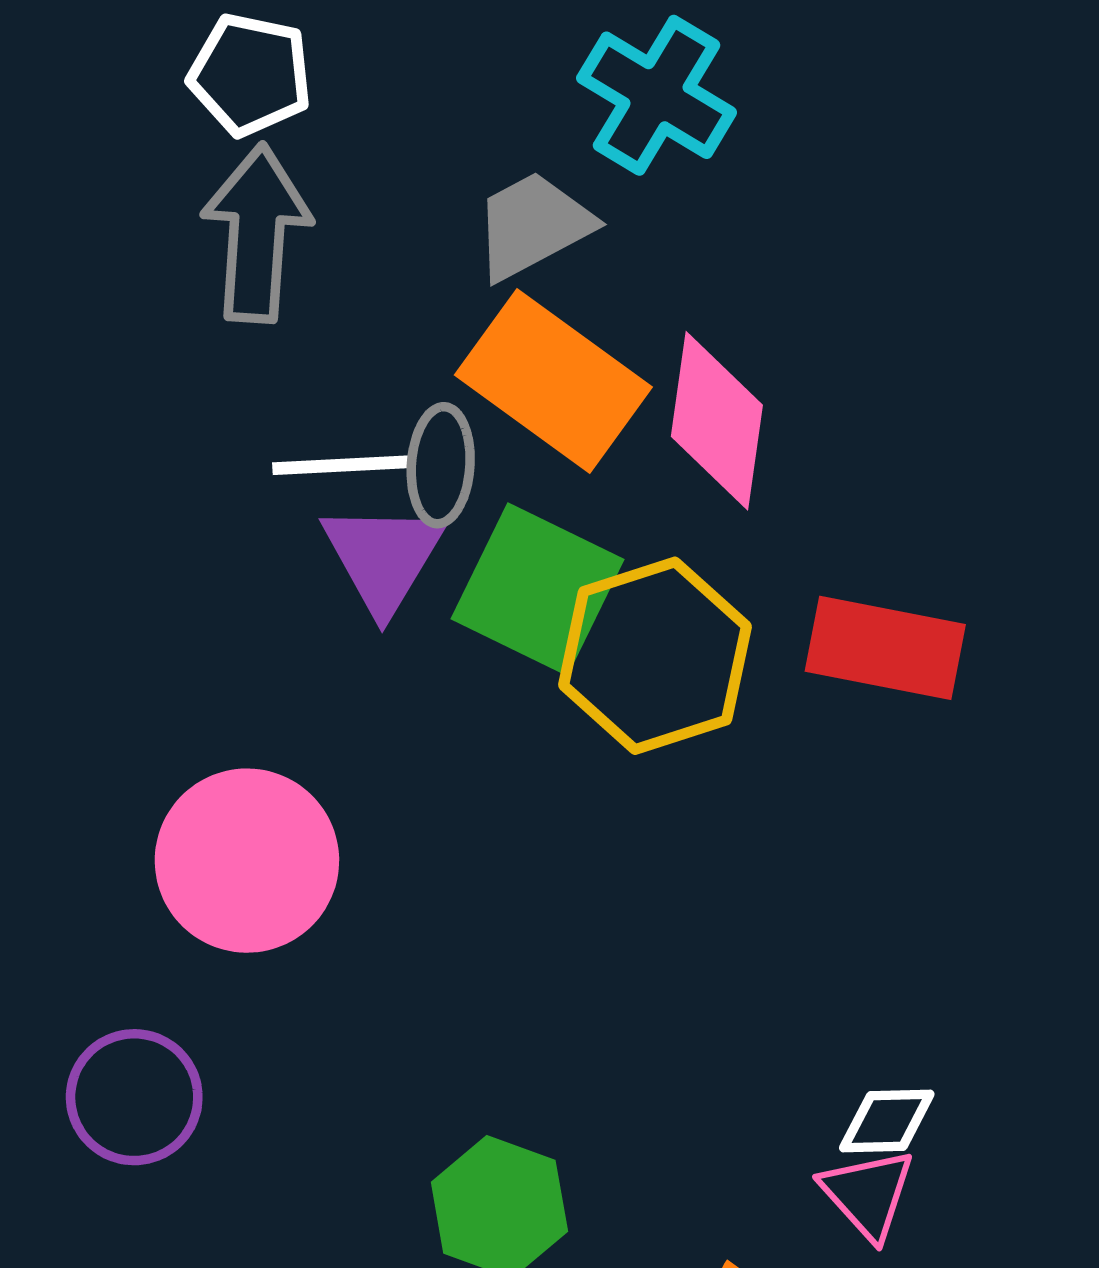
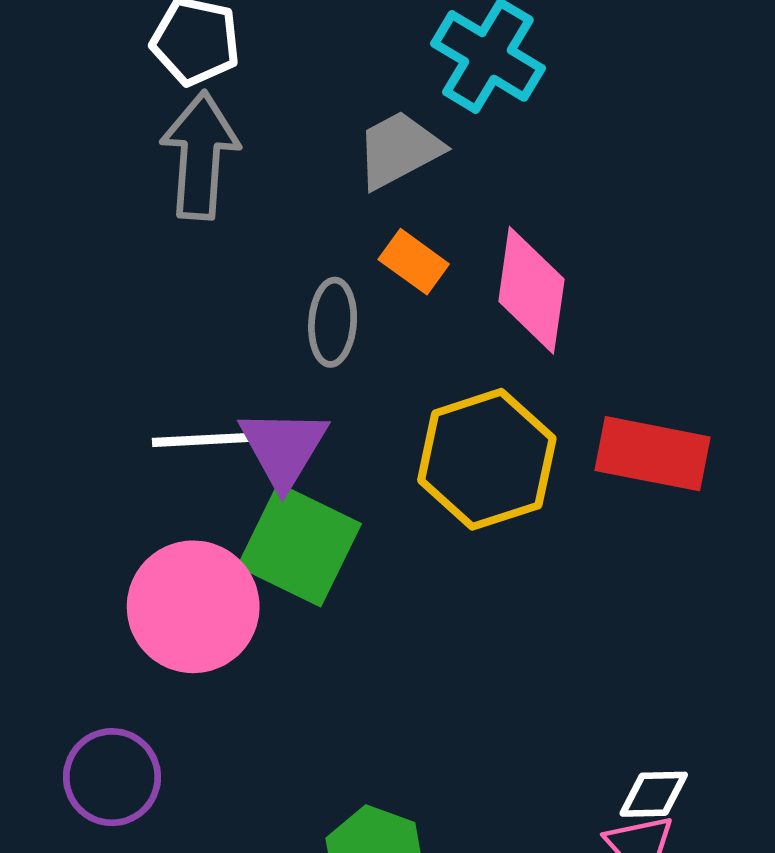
orange rectangle: (553, 381) -> (414, 262), size x0.5
white line: (341, 465) -> (201, 440), moved
purple triangle: (383, 557) -> (283, 448), moved
green square: (538, 589) -> (299, 545), moved

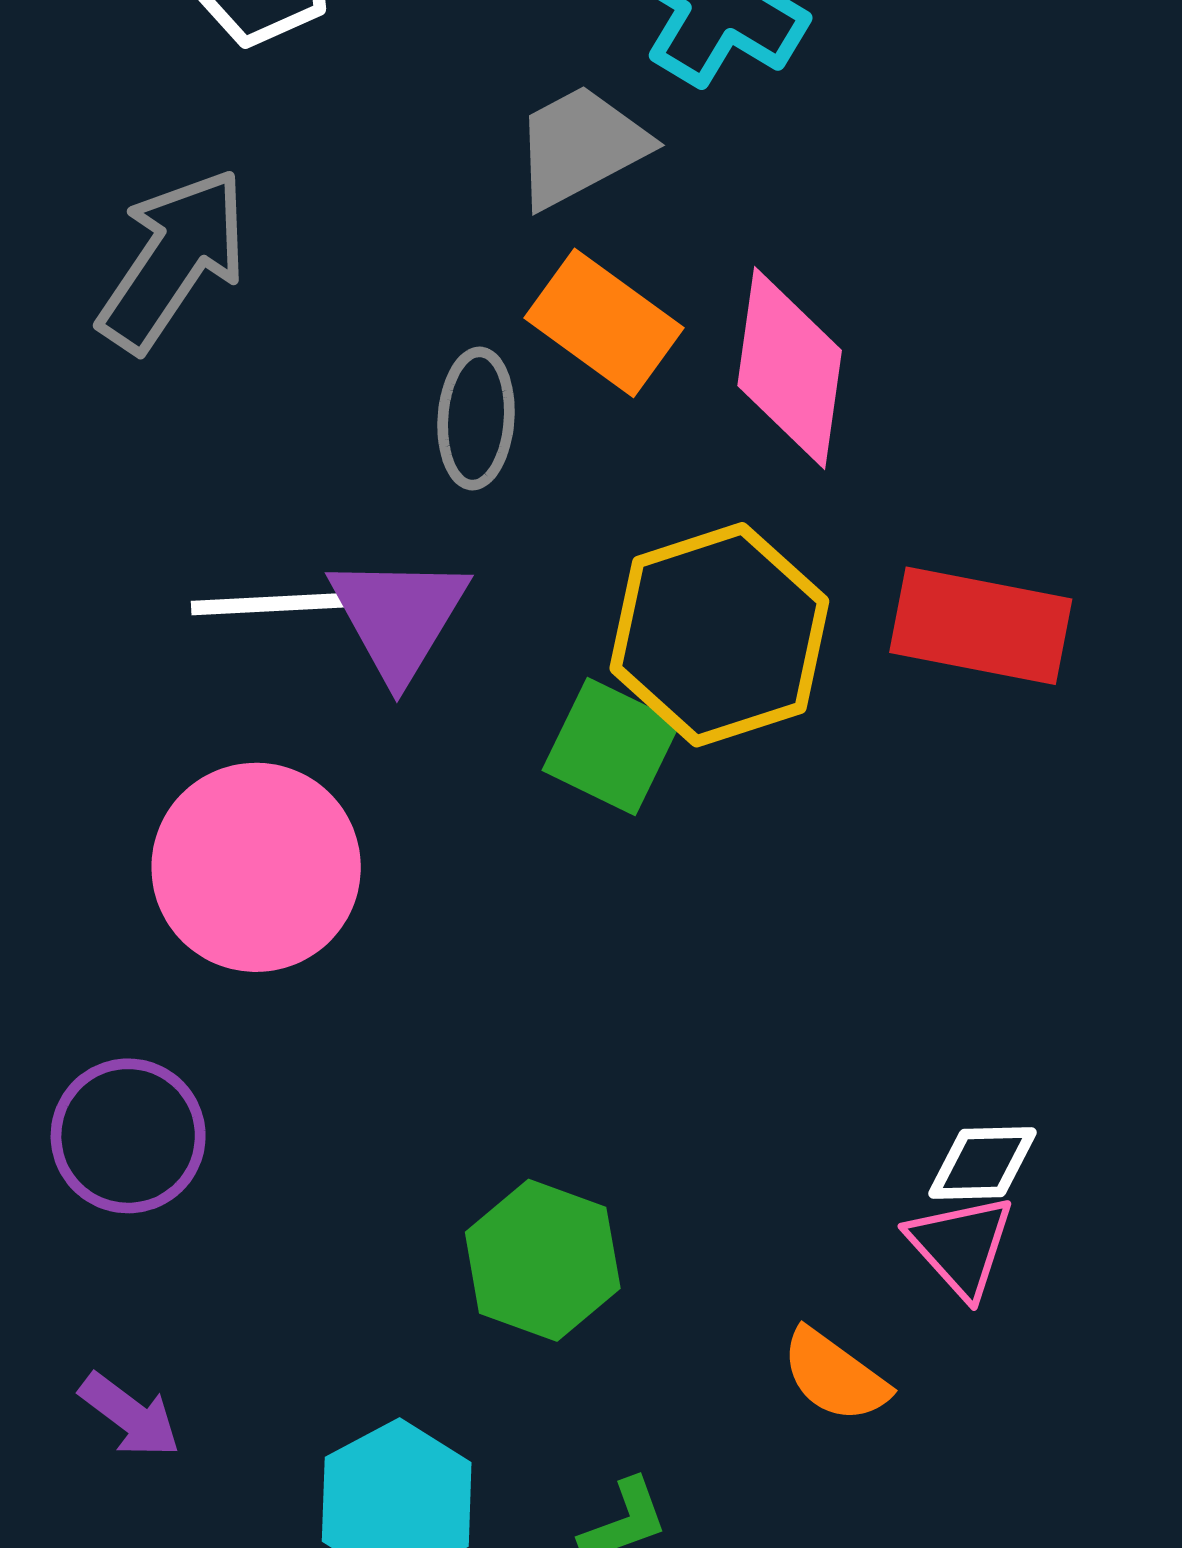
gray arrow: (200, 155) -> (173, 260), moved, turned 30
orange rectangle: (414, 262) -> (604, 323), size x1.4
green square: (299, 545) -> (611, 747), moved, size x0.7

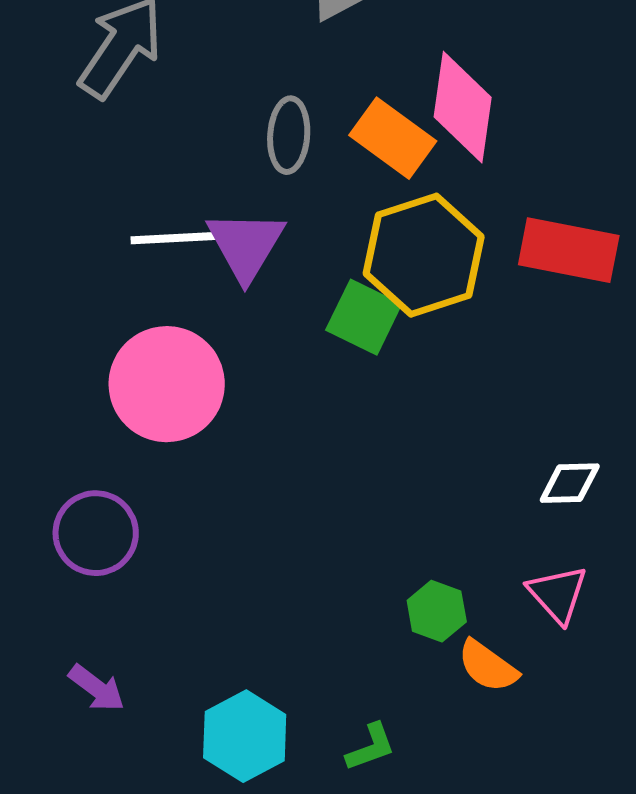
orange rectangle: (604, 323) -> (393, 138), moved
white diamond: (983, 1163) -> (570, 483), moved
green hexagon: (543, 1260) -> (437, 611), moved, size x0.7

